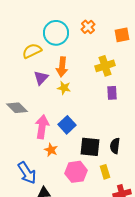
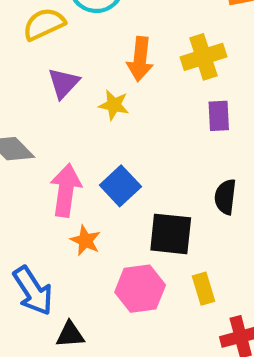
orange arrow: (62, 67) -> (140, 59), moved
black semicircle: (115, 146) -> (225, 197), moved

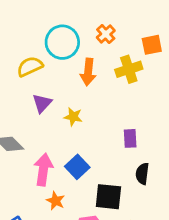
yellow cross: (203, 57) -> (129, 69), moved
orange arrow: (140, 59) -> (88, 72), moved
purple rectangle: (219, 116) -> (130, 138), moved

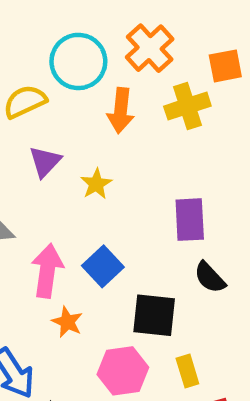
orange cross: (106, 34) -> (150, 48), size x1.5
yellow star: (73, 117) -> (96, 184), turned 30
purple rectangle: (130, 138) -> (190, 220), size x1.4
black semicircle: (142, 174) -> (210, 277), turned -50

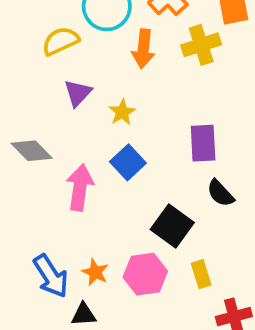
blue square: (103, 266) -> (128, 162), moved
black square: (154, 315) -> (172, 226), turned 30
orange star: (67, 322) -> (95, 272), moved

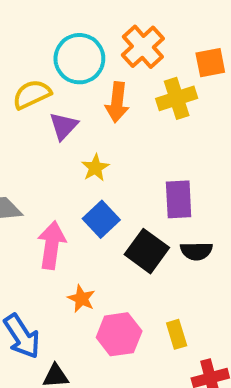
purple triangle: (78, 93) -> (64, 126), moved
black semicircle: (220, 193) -> (196, 251), turned -48
black square: (172, 226) -> (147, 251), moved
orange star: (95, 272) -> (81, 299), moved

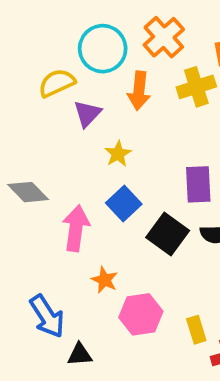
yellow rectangle: (177, 334) -> (196, 330), moved

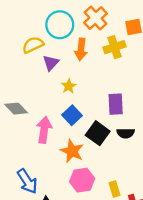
orange star: (105, 280) -> (72, 151), moved, size x1.5

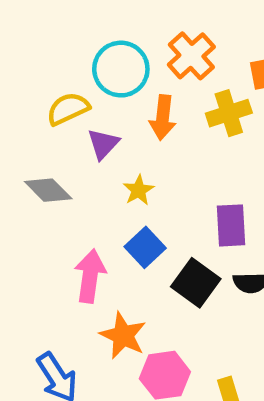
gray diamond: (16, 109) -> (48, 190), moved
orange star: (72, 151) -> (123, 336), moved

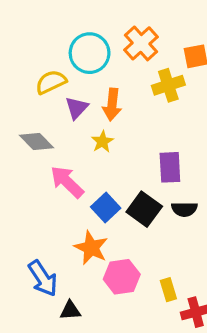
orange arrow: (163, 117) -> (112, 105), moved
blue square: (145, 247) -> (106, 208), moved
pink arrow: (90, 276) -> (67, 182), moved, turned -54

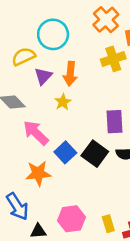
orange cross: (141, 43) -> (106, 20), moved
orange star: (91, 248) -> (38, 173), moved, turned -30
pink hexagon: (122, 277) -> (71, 219), moved
yellow rectangle: (168, 290) -> (108, 224), moved

